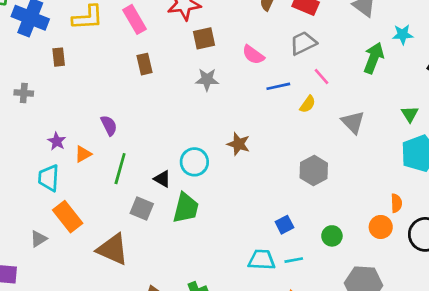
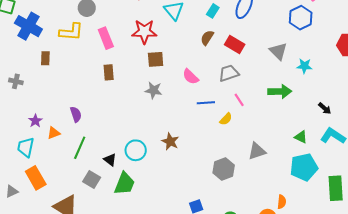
cyan star: (403, 34) -> (304, 66), moved
green arrow: (374, 58) -> (280, 91), turned 60
green triangle: (410, 114) -> (301, 137), turned -40
gray triangle: (353, 122) -> (257, 151), moved, turned 48

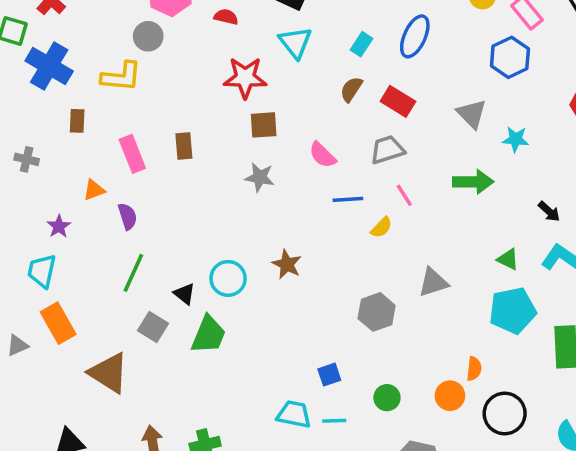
pink rectangle: (106, 38) -> (132, 154), moved
orange triangle: (54, 133) -> (94, 190), moved

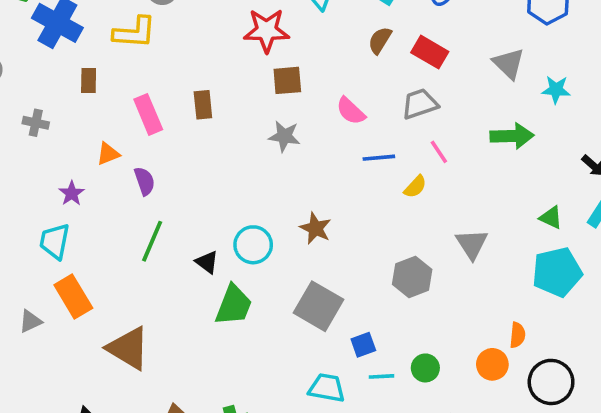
gray triangle: (433, 282) -> (472, 244), turned -44
gray square: (153, 327) -> (318, 306), moved, size x1.5
cyan line: (334, 421) -> (382, 376), moved

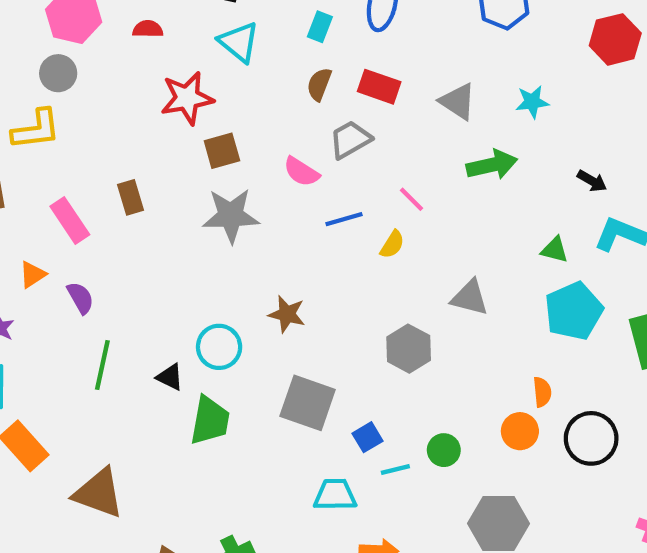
gray triangle: (509, 64) -> (458, 101), moved
gray trapezoid: (420, 104) -> (350, 140), moved
gray star: (284, 136) -> (231, 215), size x1.5
gray triangle: (472, 244) -> (470, 298), turned -32

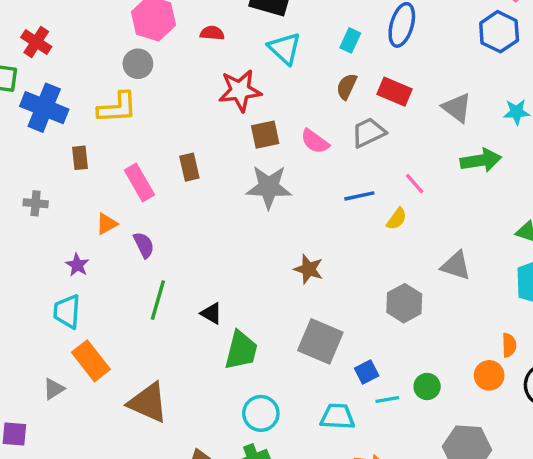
pink semicircle: (301, 172) -> (315, 141), moved
cyan circle: (219, 347) -> (261, 413), moved

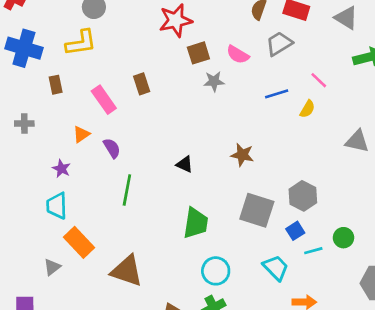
gray star: (269, 187) -> (214, 81), moved, size x0.6
gray hexagon: (404, 303) -> (303, 196), moved
black triangle: (211, 313) -> (185, 164), moved
cyan trapezoid: (337, 417) -> (276, 268), turned 48

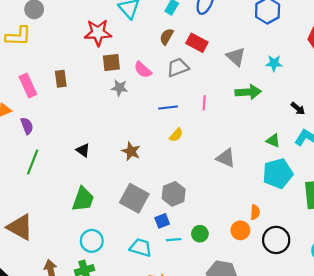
pink line: (319, 80) -> (204, 103), turned 40
yellow semicircle: (307, 109) -> (176, 135), moved
cyan trapezoid: (276, 268) -> (141, 248), turned -40

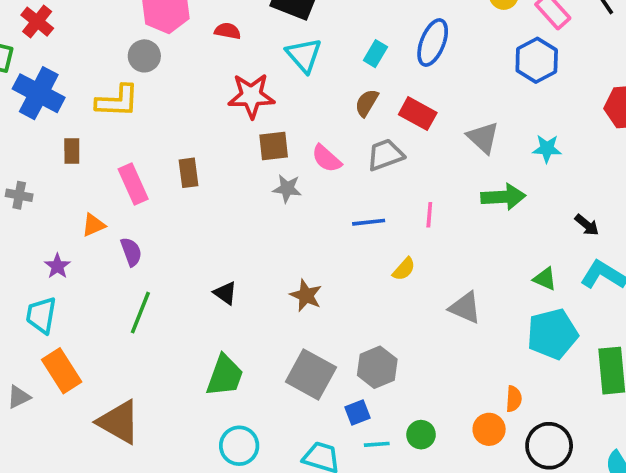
yellow semicircle: (176, 135) -> (404, 269), moved

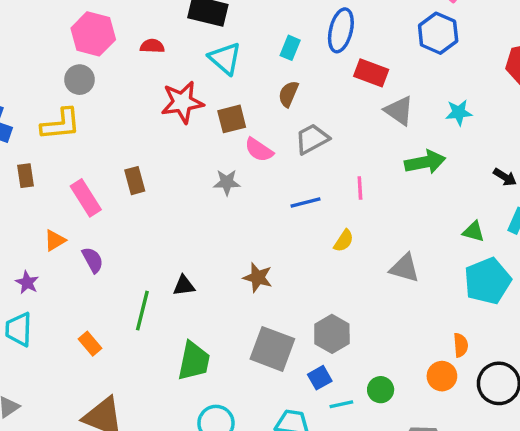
red rectangle: (418, 114) -> (371, 73), moved
brown square: (274, 146) -> (232, 119), moved
black triangle: (225, 293) -> (184, 286), turned -35
green line: (140, 313) -> (142, 311), moved
orange rectangle: (62, 371) -> (90, 344), moved, size x0.6

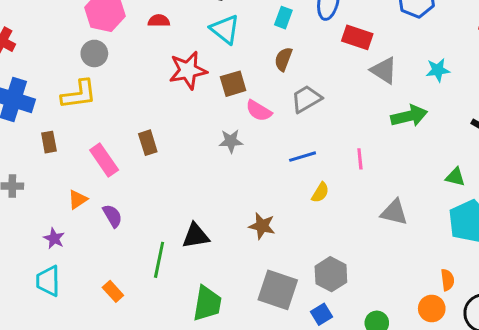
pink line: (360, 188) -> (360, 159), moved
yellow semicircle: (344, 241) -> (320, 192), moved
black triangle: (184, 286) -> (196, 236), size x1.4

